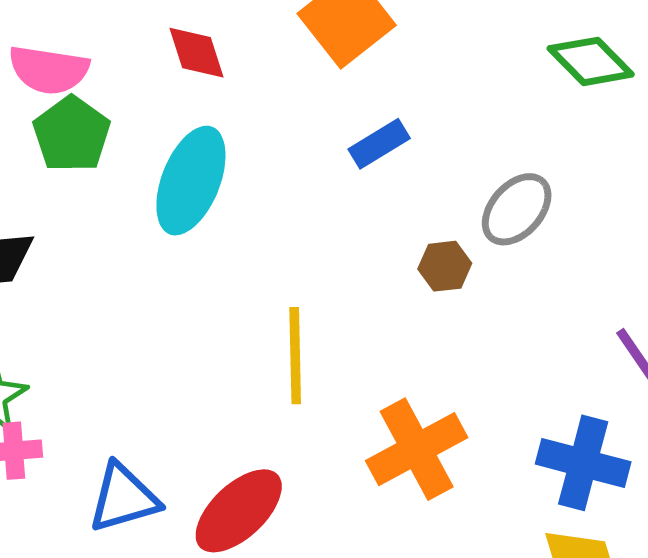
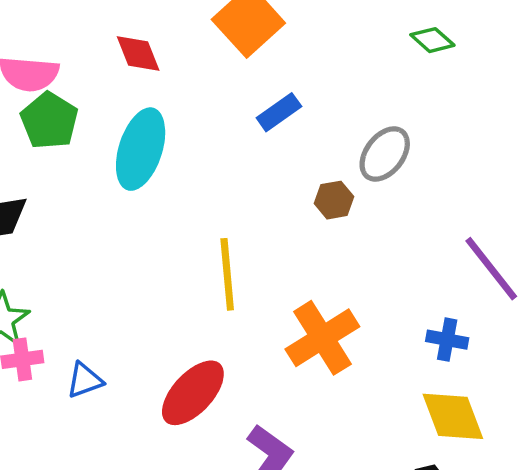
green diamond: (591, 61) -> (432, 40), size x0.7
blue cross: (583, 463) -> (447, 340), size x0.6
blue triangle: (124, 498) -> (85, 380), moved, size x0.7

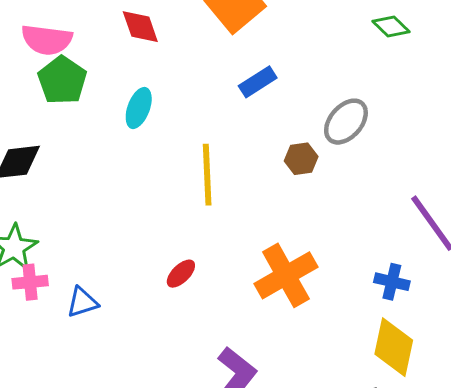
cyan ellipse: (141, 149) -> (139, 108), size x0.6
yellow line: (227, 274) -> (207, 175), moved
red ellipse: (193, 393) -> (181, 274), moved, size x0.5
yellow diamond: (453, 416) -> (394, 347), turned 30

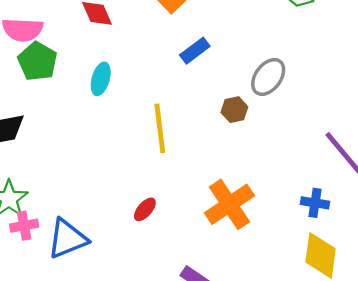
blue triangle: (82, 302) -> (67, 239), size x1.6

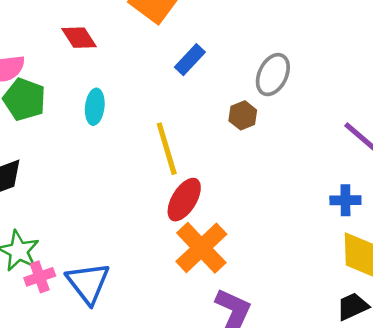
orange cross: (229, 204) -> (201, 248), moved
red ellipse: (145, 209) -> (184, 200), moved, size x1.6
blue triangle: (67, 239) -> (88, 283), turned -36

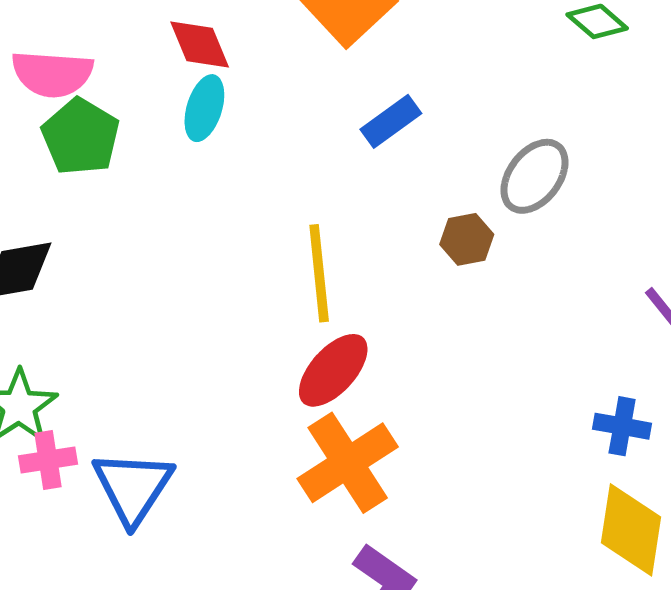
cyan ellipse: (95, 107) -> (204, 108), moved

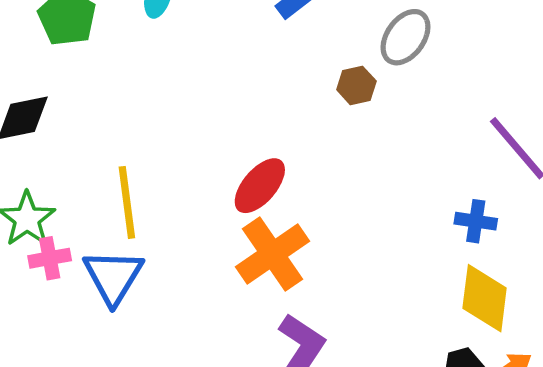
yellow line: (319, 273) -> (127, 202), moved

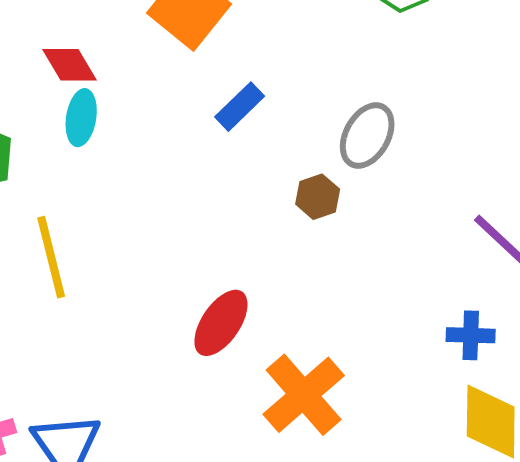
yellow line: (127, 202) -> (51, 257), moved
orange cross: (272, 254) -> (304, 395), moved

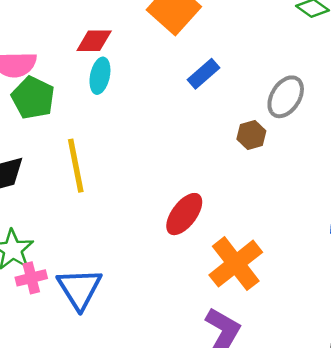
red diamond: (69, 65) -> (94, 41), turned -63

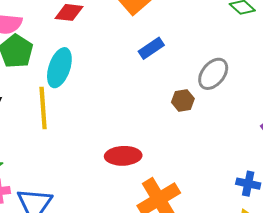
cyan ellipse: (100, 76) -> (59, 68), moved, size x1.4
red ellipse: (184, 214) -> (123, 156), turned 44

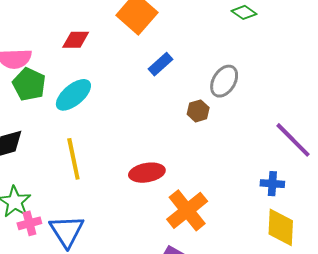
cyan ellipse: (59, 68) -> (73, 95), turned 39
yellow line: (43, 108) -> (73, 159), moved

